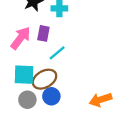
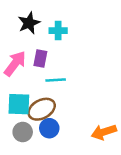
cyan line: (57, 53) -> (56, 80), turned 36

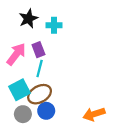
purple rectangle: (40, 58) -> (38, 50), turned -32
cyan line: (56, 80) -> (40, 69), moved, turned -72
cyan square: (19, 104) -> (20, 90), turned -30

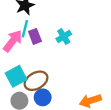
cyan cross: (54, 25) -> (64, 36), moved, turned -32
cyan line: (40, 69) -> (25, 29), moved

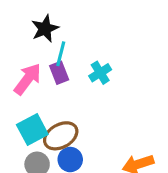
cyan line: (25, 29) -> (61, 54), moved

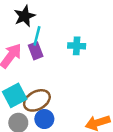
cyan cross: (100, 73) -> (77, 46), moved, turned 35

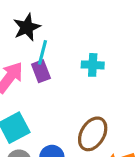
brown ellipse: (37, 100) -> (93, 134), moved, turned -30

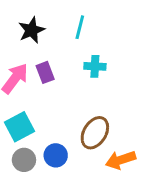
cyan line: (42, 52) -> (80, 27), moved

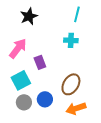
cyan line: (80, 27) -> (77, 14), moved
purple rectangle: (45, 72) -> (40, 62), moved
orange arrow: (121, 160) -> (76, 108), moved

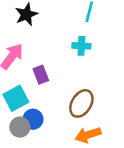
blue circle: (45, 99) -> (33, 119), moved

